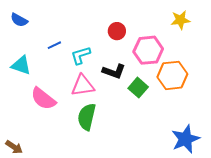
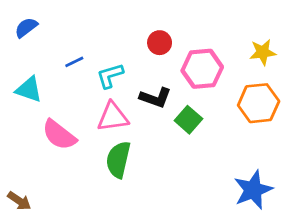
blue semicircle: (19, 20) -> (26, 28), turned 114
yellow star: (180, 20) -> (263, 52), moved
orange hexagon: (172, 75) -> (259, 103), moved

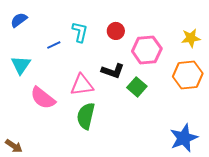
cyan L-shape: (110, 76) -> (80, 32), moved, turned 120
cyan triangle: (29, 89) -> (21, 65), turned 45

